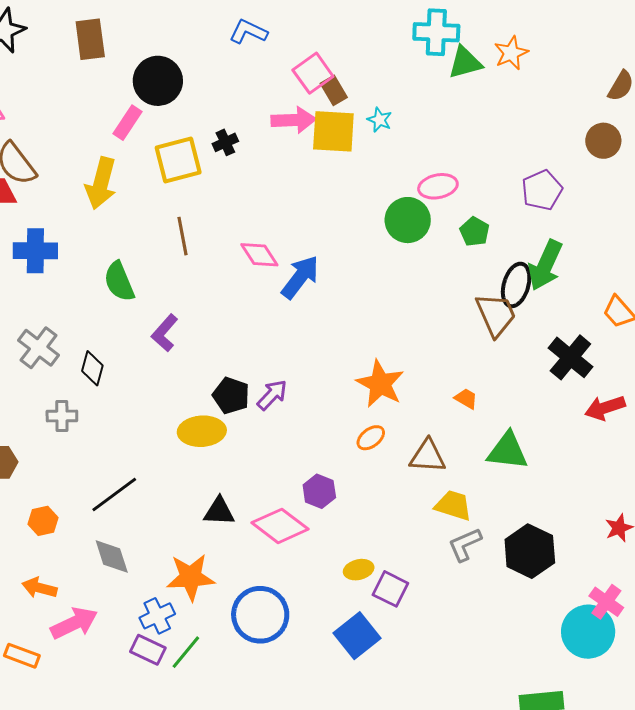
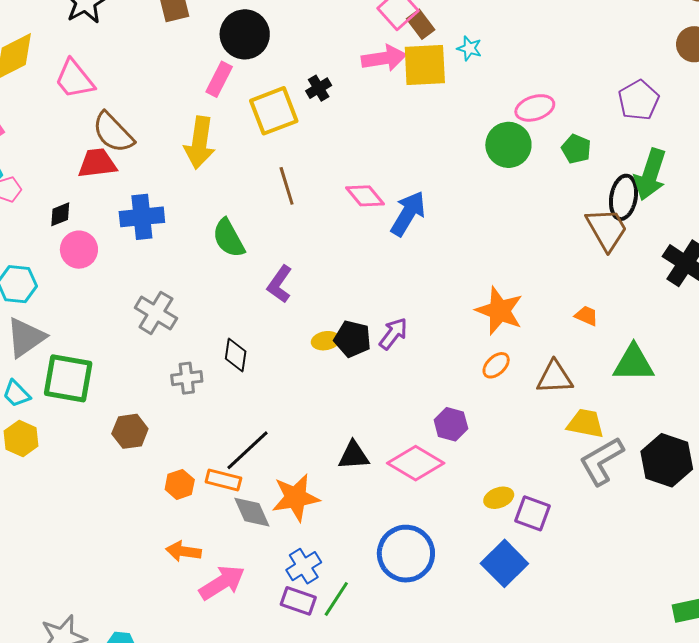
black diamond: (92, 368) -> (236, 355), moved
yellow ellipse: (202, 431) -> (326, 341), moved, size x0.6
gray L-shape: (465, 545) -> (601, 461), size x1.4
orange star: (191, 577) -> (296, 498), moved
orange rectangle: (22, 656) -> (223, 480), moved

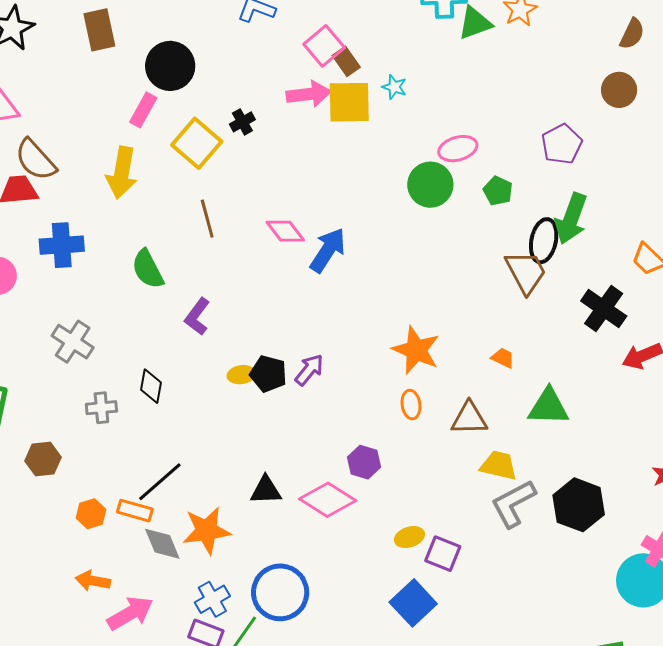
yellow square: (274, 111) -> (197, 143), turned -30
orange ellipse: (496, 365) -> (411, 405), turned -56
blue circle: (406, 554) -> (280, 592), moved

